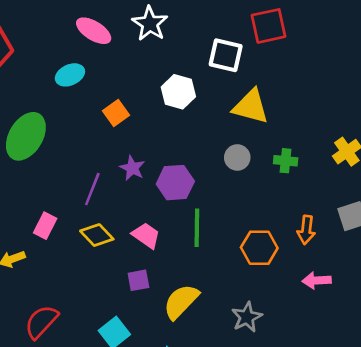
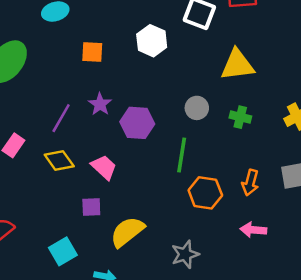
yellow triangle: (251, 107) -> (237, 65), moved, turned -30
orange square: (116, 113) -> (92, 52), turned 30
green line: (197, 228) -> (182, 155), moved

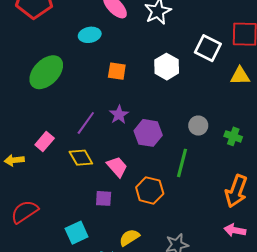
yellow triangle: (237, 65) -> (240, 76), moved, size x0.7
orange arrow: (250, 183) -> (236, 191), size x1.5
orange hexagon: (205, 193) -> (150, 190), moved
yellow semicircle: (127, 232) -> (129, 238), moved, size x0.7

